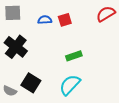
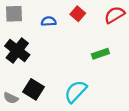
red square: (65, 20) -> (78, 14), moved, turned -32
green rectangle: (74, 56) -> (100, 54), moved

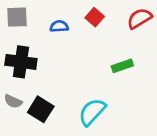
black cross: (17, 50) -> (21, 62), turned -30
gray semicircle: (11, 98) -> (13, 101), moved

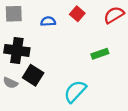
black square: (41, 109) -> (33, 75), moved

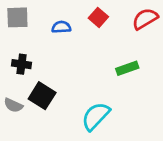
black cross: (17, 50) -> (22, 64), size x0.6

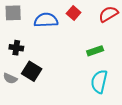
blue semicircle: (61, 27) -> (46, 20), size x1.6
cyan semicircle: (96, 116) -> (99, 82), moved, turned -30

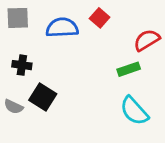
red semicircle: (108, 14) -> (147, 40), moved
cyan semicircle: (99, 82) -> (134, 111), turned -55

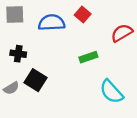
green rectangle: (129, 69) -> (88, 57), moved
gray semicircle: (14, 107) -> (11, 88), turned -56

